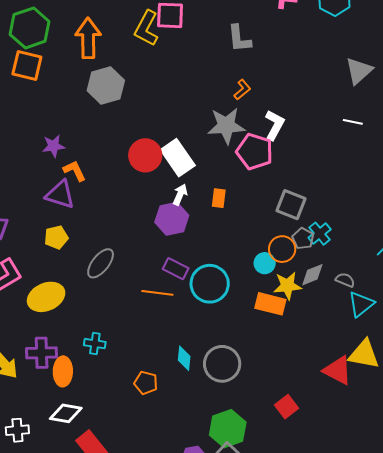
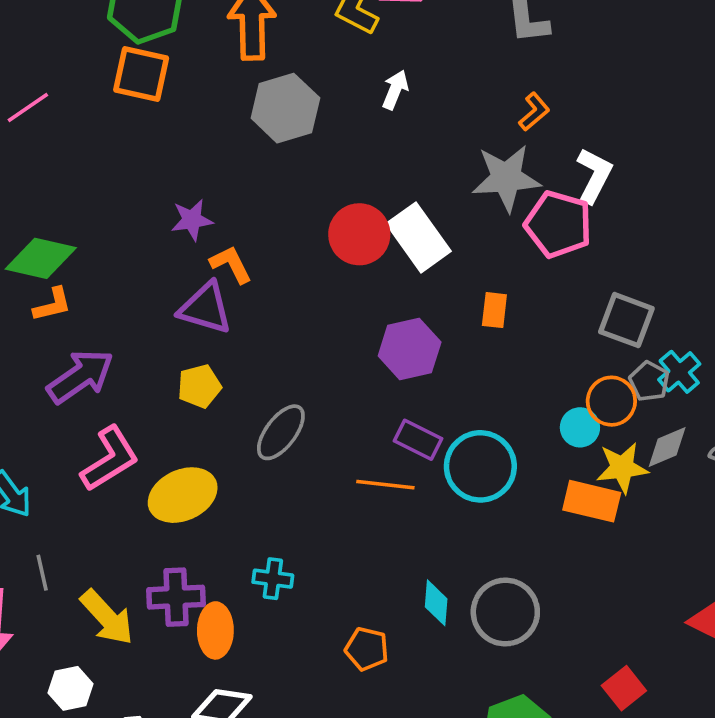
white arrow: (180, 195) -> (395, 90), moved

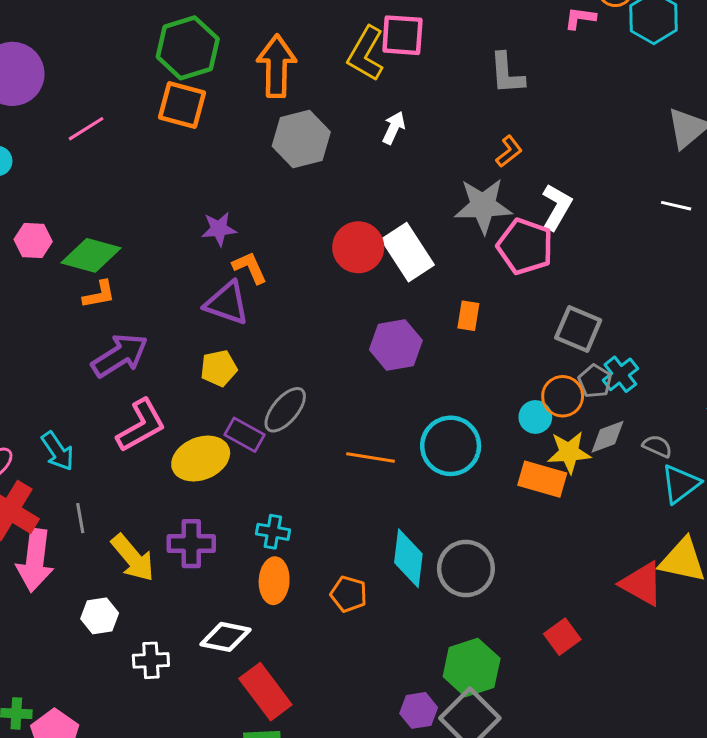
purple rectangle: (418, 440) -> (245, 435), moved
cyan diamond: (436, 603) -> (408, 558), size x1.5
orange ellipse: (215, 630) -> (274, 581), moved

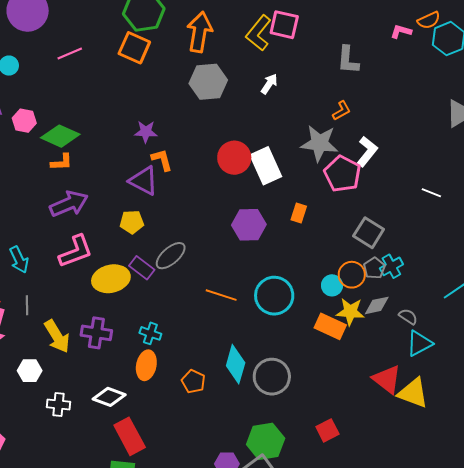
white line: (676, 206) -> (431, 193), moved
red triangle: (642, 584) -> (387, 379), moved

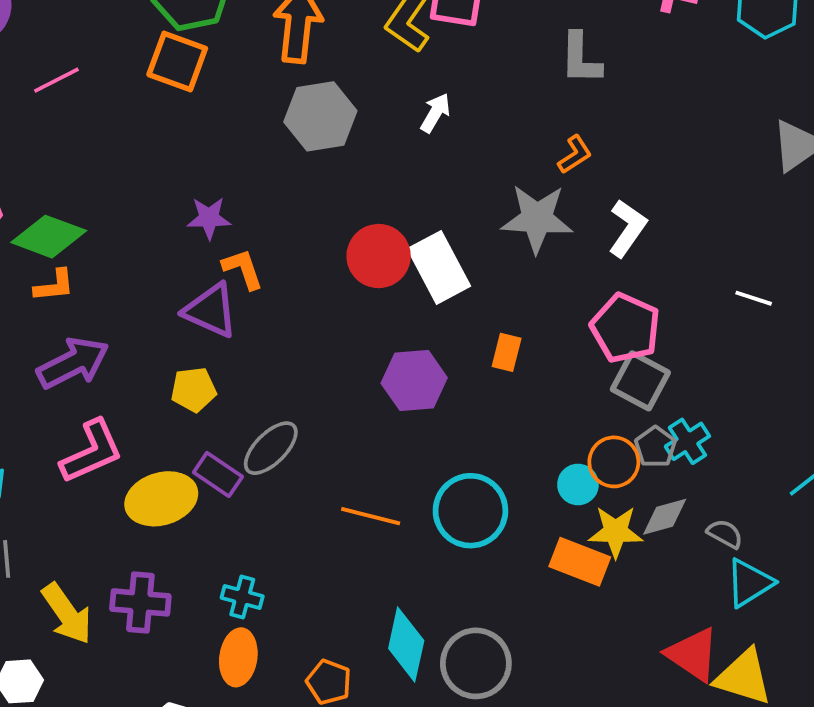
pink pentagon: (342, 174) -> (625, 328), moved

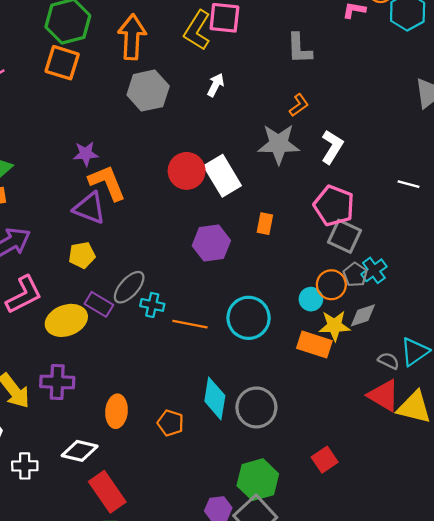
orange L-shape: (243, 269) -> (107, 183), size x1.5
gray semicircle: (725, 534) -> (389, 361), moved
cyan cross: (242, 597) -> (152, 305), moved

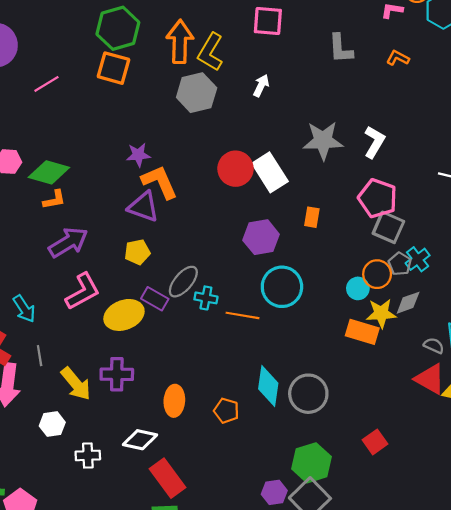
yellow L-shape: (197, 30) -> (211, 52), moved
orange L-shape: (299, 105) -> (398, 58), moved, turned -115
cyan circle: (249, 318) -> (282, 287), moved

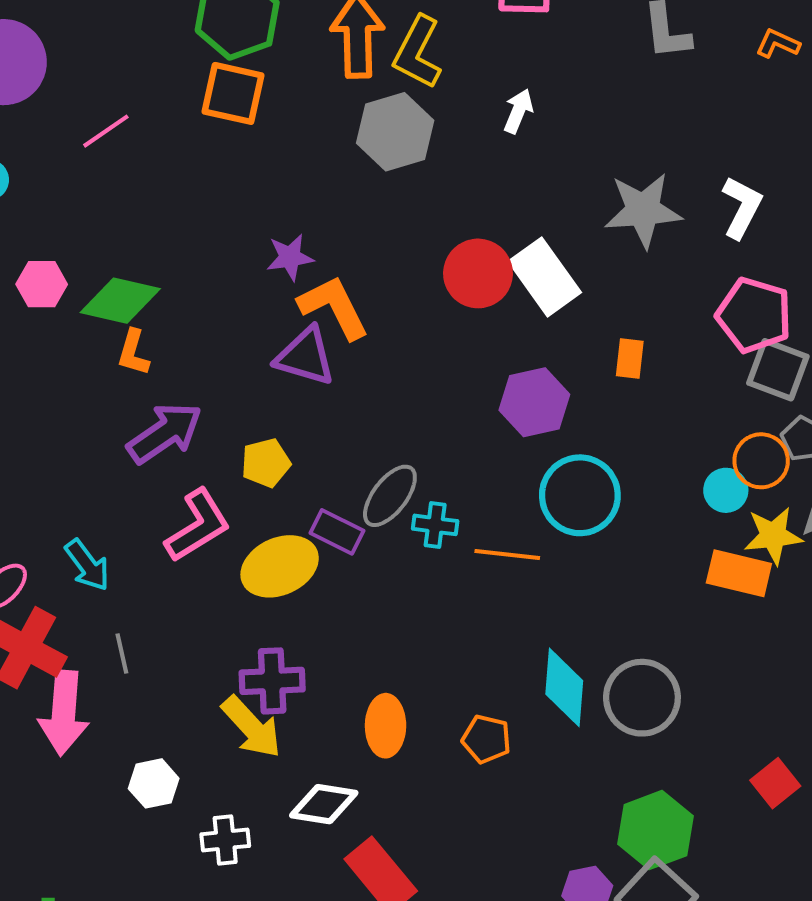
orange L-shape: (54, 200) -> (133, 353), turned 120
yellow pentagon: (137, 252) -> (266, 463), moved
yellow arrow: (76, 384) -> (251, 727), moved

